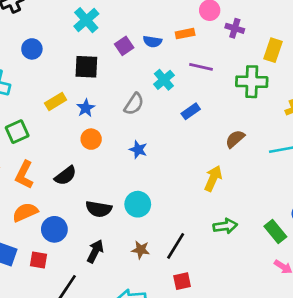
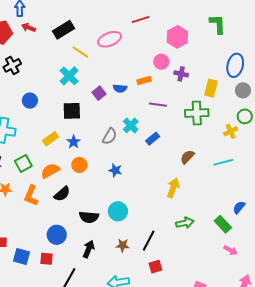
cyan cross: (164, 80) -> (131, 125), moved
orange semicircle: (25, 212) -> (50, 171), moved

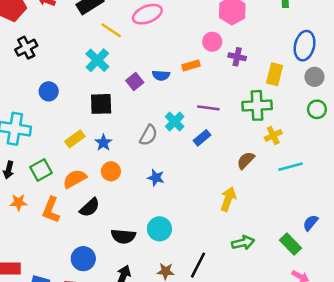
purple line: (158, 105) -> (208, 108), moved
yellow cross: (231, 131) -> (273, 135), moved

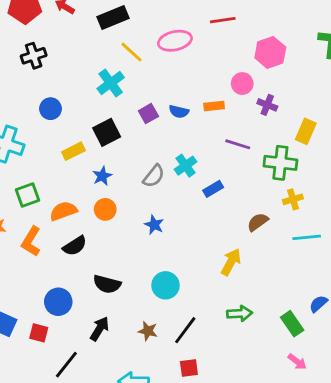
black square: (101, 104) -> (107, 132), turned -35
purple line: (208, 108) -> (238, 144), moved
yellow rectangle: (75, 139) -> (73, 151), moved
cyan circle: (159, 229) -> (165, 285), moved

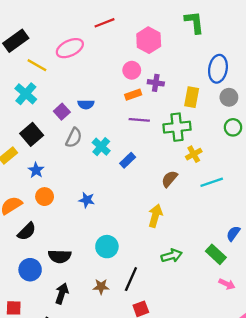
orange rectangle: (214, 106) -> (133, 95), moved
gray semicircle: (154, 176) -> (74, 138), moved
blue circle: (58, 302) -> (30, 270), moved

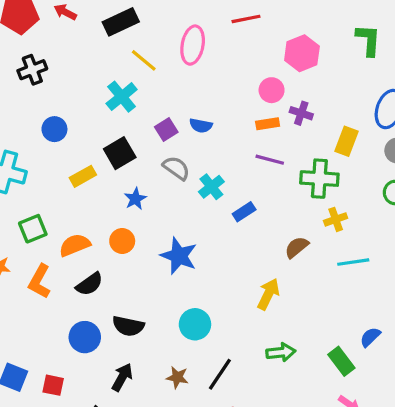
pink ellipse: (70, 48) -> (193, 45), turned -64
gray semicircle: (74, 138) -> (176, 168), turned -90
blue star: (36, 170) -> (135, 199), moved
blue star: (87, 200) -> (179, 256), size x1.6

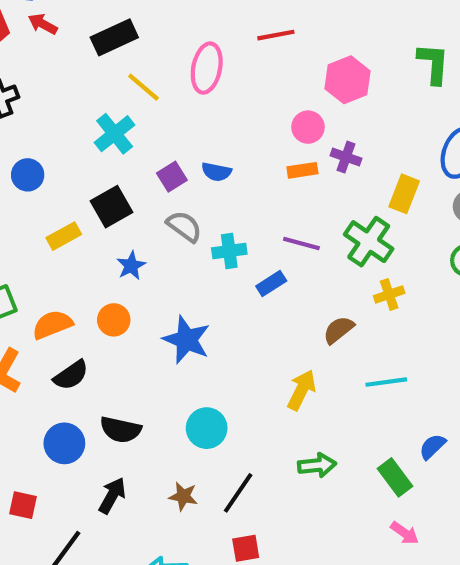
purple line: (270, 160) -> (301, 243), moved
green cross: (319, 179) -> (369, 242), turned 30
cyan cross: (211, 187) -> (229, 251), turned 30
cyan line: (353, 262) -> (386, 382), moved

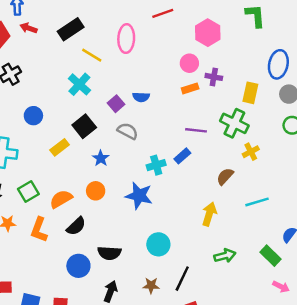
cyan cross: (229, 251) -> (156, 165), moved

